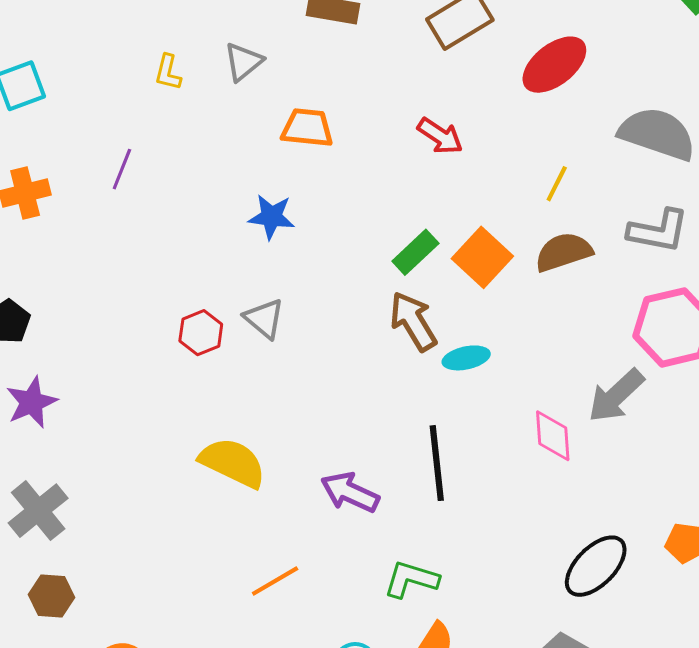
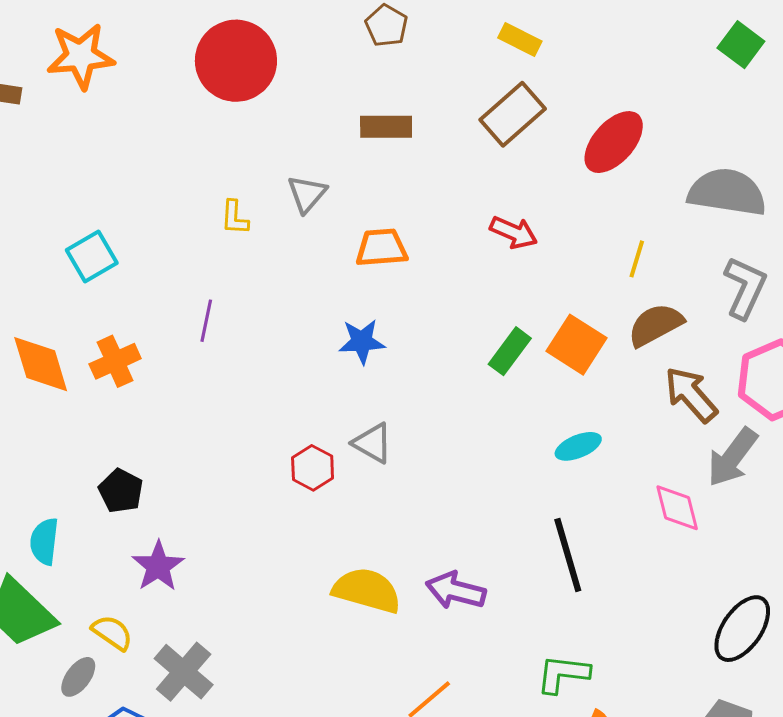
gray L-shape: (658, 231) -> (745, 288), turned -66
brown arrow: (413, 321) -> (691, 395), moved
purple arrow: (350, 492) -> (456, 591), moved

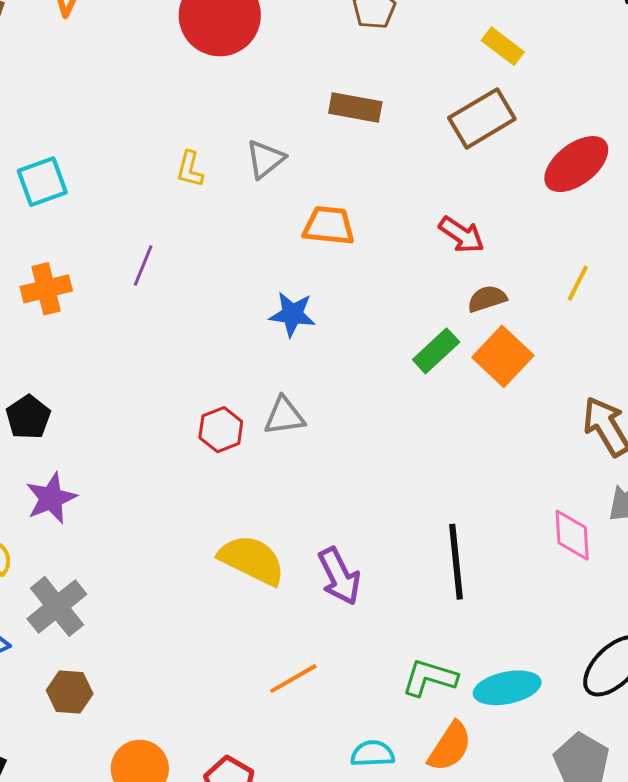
brown semicircle: (655, 325) -> (487, 299), moved, size x0.7
gray triangle: (373, 443) -> (284, 416), turned -48
cyan ellipse: (578, 446) -> (507, 688), moved, size x1.4
purple arrow: (456, 591) -> (339, 576), turned -142

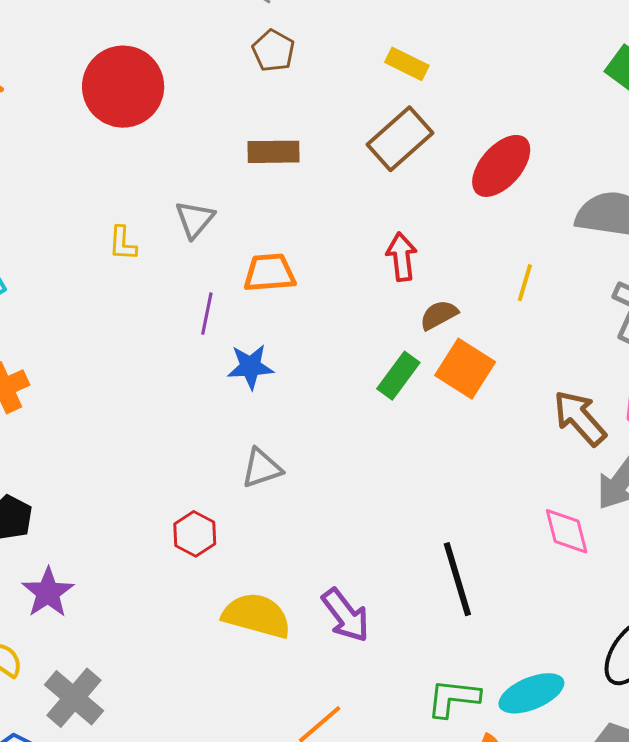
red arrow: (462, 235) -> (402, 257), turned -120
purple line: (143, 266) -> (207, 314), moved
red hexagon: (221, 430) -> (195, 534), moved

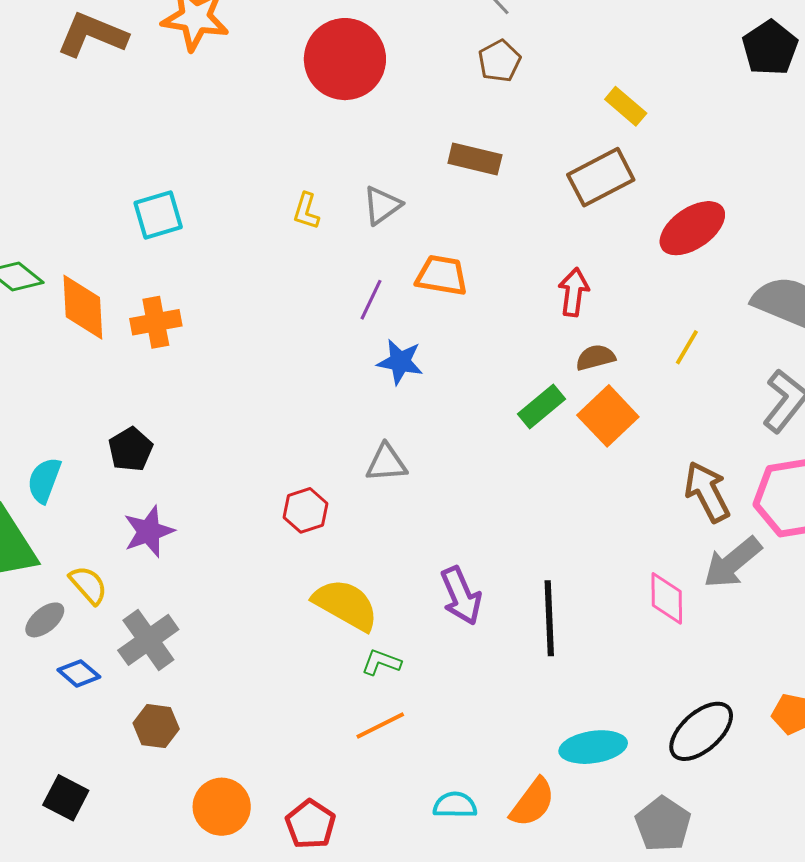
purple arrow: (346, 615) -> (461, 596), moved
green L-shape: (453, 698) -> (381, 662), moved, size x0.7

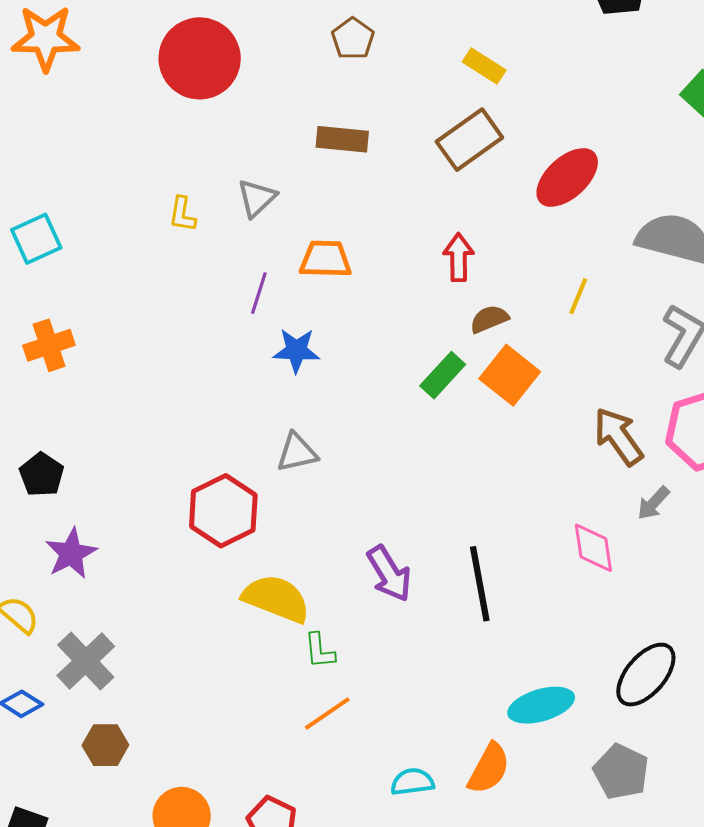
red hexagon: (305, 510) -> (223, 511), size x1.6
gray arrow: (732, 563) -> (653, 503), size x0.6
green L-shape: (381, 662) -> (320, 651), turned -108

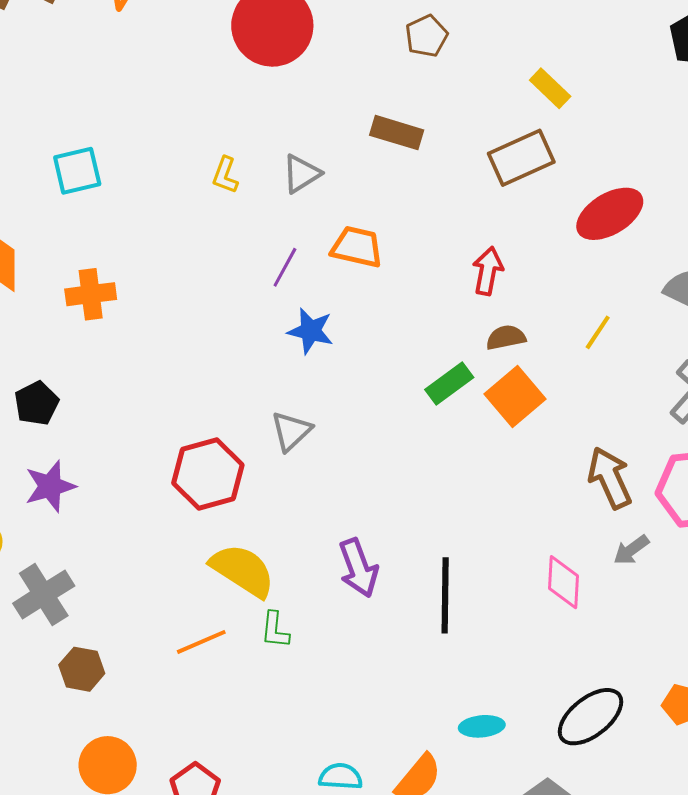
orange cross: (49, 345) -> (91, 294), moved
gray triangle: (297, 453) -> (291, 431), turned -42
cyan ellipse: (541, 705) -> (482, 726), size x0.7
orange line: (327, 713) -> (201, 642), moved
brown hexagon: (105, 745) -> (82, 669), moved

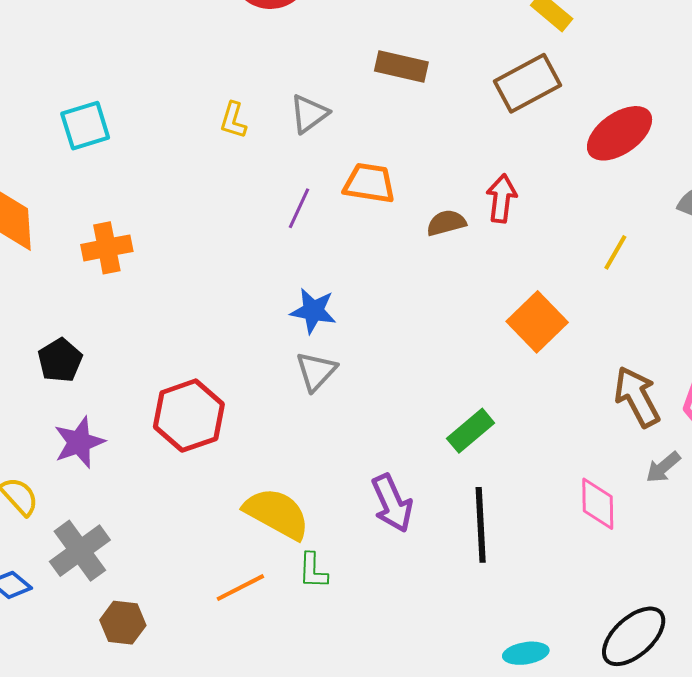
blue star: (311, 331) -> (313, 311), moved
brown semicircle: (506, 338) -> (446, 223), moved
green rectangle: (449, 383) -> (471, 431), moved
red hexagon: (208, 474) -> (189, 416), moved

